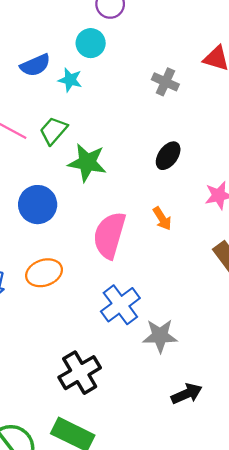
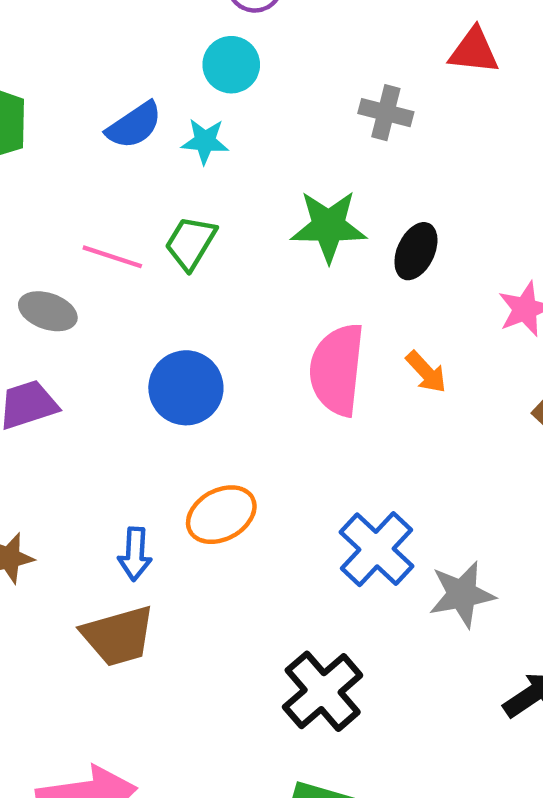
green star: (87, 163) -> (329, 226), moved
pink semicircle: (109, 235) -> (337, 370), moved

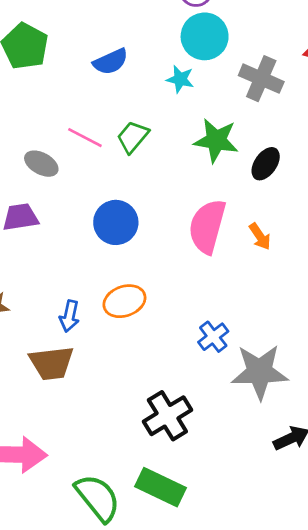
cyan circle: (231, 65) -> (205, 36), moved, size x1.4
gray cross: (386, 113) -> (261, 79), size x1.4
cyan star: (205, 141) -> (180, 79), moved
blue cross: (376, 549) -> (213, 337), size x0.7
gray star: (462, 594) -> (260, 372), size x1.4

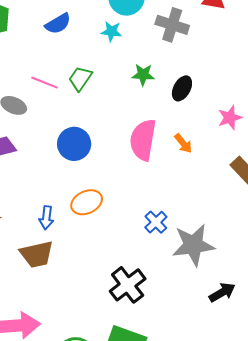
green star: (216, 140) -> (143, 75), size x0.7

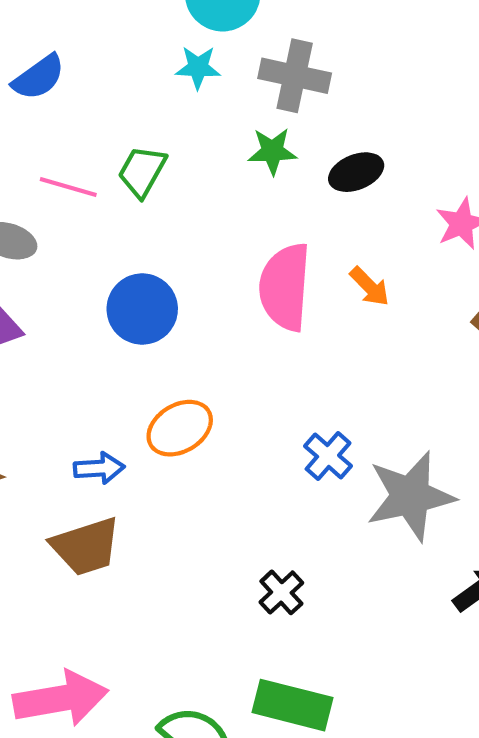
blue semicircle: (58, 24) -> (39, 77), moved
gray cross: (172, 25) -> (295, 76), moved
black ellipse: (182, 88) -> (356, 172), turned 45
blue arrow: (46, 218) -> (99, 468), turned -95
black cross: (128, 285) -> (281, 592), size x0.6

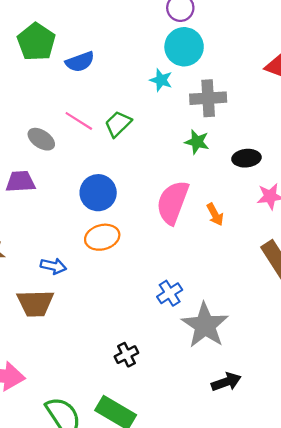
gray cross: (295, 76) -> (208, 98), turned -32
green star: (272, 151) -> (197, 142), moved
black ellipse: (356, 172) -> (246, 158), moved
orange ellipse: (180, 428) -> (102, 237), moved
gray star: (411, 496) -> (205, 325), turned 30

